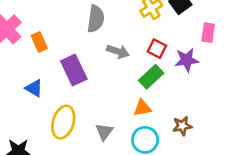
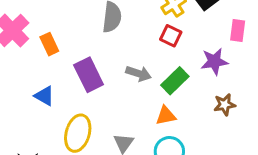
red square: (157, 49) -> (171, 36), moved
gray arrow: (118, 51) -> (138, 73), moved
brown star: (182, 126) -> (225, 105), moved

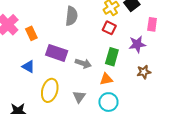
gray arrow: (138, 73) -> (83, 63), moved
purple rectangle: (89, 75) -> (57, 53), turned -45
green rectangle: (175, 81) -> (112, 57), turned -30

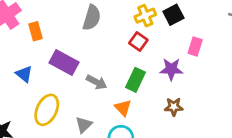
orange triangle: (106, 79) -> (123, 108), turned 48

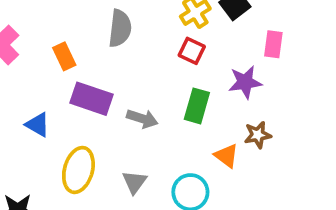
orange rectangle: (36, 31) -> (64, 56), moved
orange triangle: (123, 108) -> (226, 156), moved

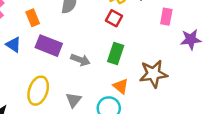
purple star: (245, 82) -> (191, 39), moved
blue triangle: (38, 125) -> (13, 45), moved
brown star: (258, 135) -> (153, 74), size x1.6
orange triangle: (226, 156) -> (121, 86), moved

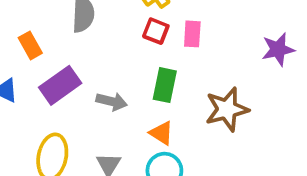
pink rectangle: (166, 17) -> (192, 34), moved
purple rectangle: (49, 46) -> (60, 85), turned -50
orange triangle: (121, 86) -> (161, 133), moved

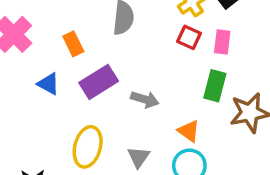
green rectangle: (165, 85) -> (215, 86), moved

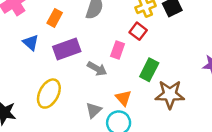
pink rectangle: (222, 42) -> (118, 50), moved
orange rectangle: (73, 44) -> (55, 18), turned 42
gray triangle: (139, 157) -> (94, 110), moved

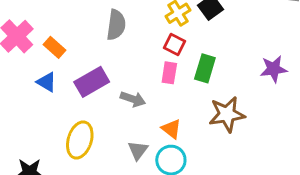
orange rectangle: (55, 18) -> (55, 47), moved, turned -66
pink rectangle: (118, 50) -> (169, 73), moved
green rectangle: (149, 70) -> (205, 68), moved

